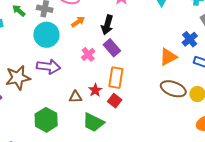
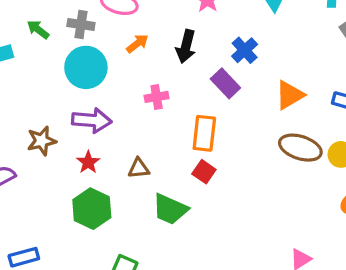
blue cross: (190, 39) -> (245, 50), moved
purple rectangle: (112, 48) -> (225, 83), moved
pink cross: (88, 54) -> (157, 97), turned 32
brown star: (18, 78) -> (42, 141), size x0.7
red star: (95, 90) -> (88, 162), moved

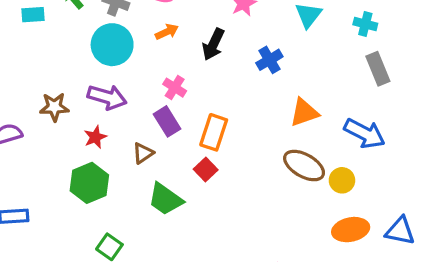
purple rectangle: (225, 83) -> (167, 121), moved
pink cross: (157, 97) -> (175, 88), turned 30
brown triangle: (139, 168) -> (143, 153), turned -40

